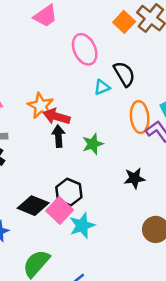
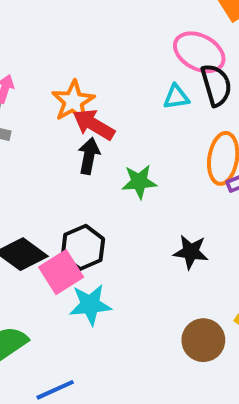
pink ellipse: (85, 49) -> (199, 52), moved, turned -52

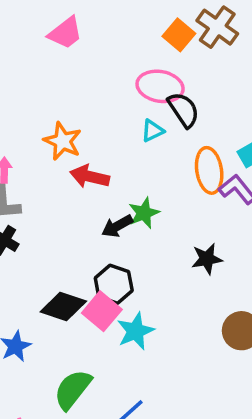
orange star: (73, 101) -> (63, 141), moved
black arrow: (89, 156) -> (117, 226), moved, turned -112

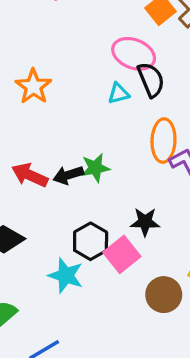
red arrow: (90, 177) -> (30, 175), moved
black hexagon: (114, 284) -> (91, 241), moved
pink square: (102, 311) -> (122, 254), moved
cyan star: (135, 331) -> (66, 275), turned 30

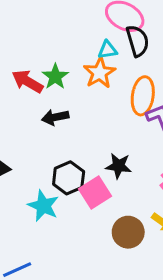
orange star: (33, 87) -> (100, 73), moved
green star: (95, 168) -> (55, 77), moved, turned -30
red arrow: (30, 175) -> (27, 81), moved

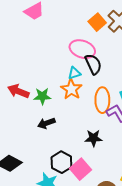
green star: (55, 77) -> (42, 96), turned -30
red arrow: (27, 81) -> (18, 91), moved
black star: (119, 166) -> (93, 138), moved

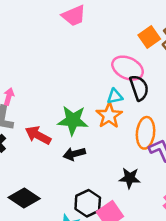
red arrow: (18, 91) -> (38, 135), moved
green star: (42, 96) -> (73, 120), size x1.4

